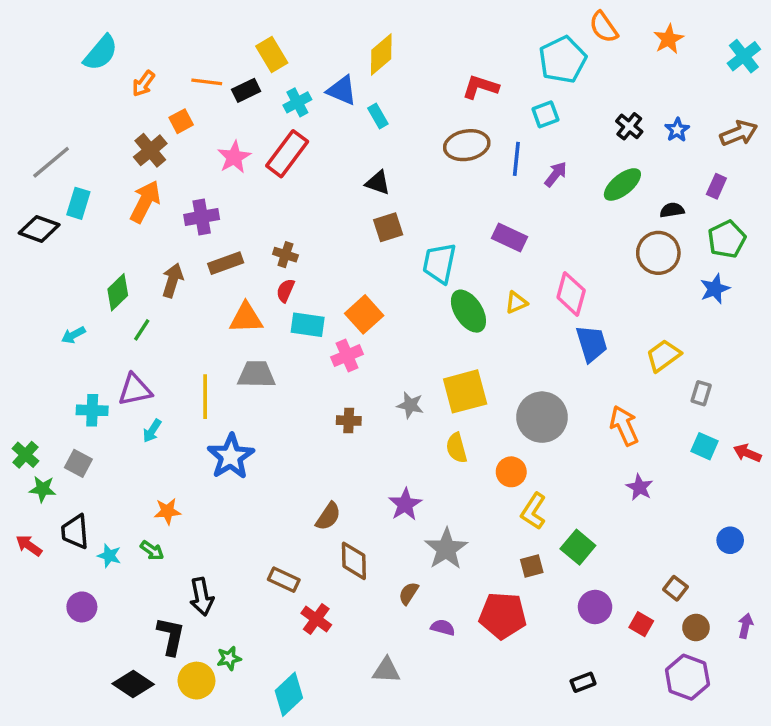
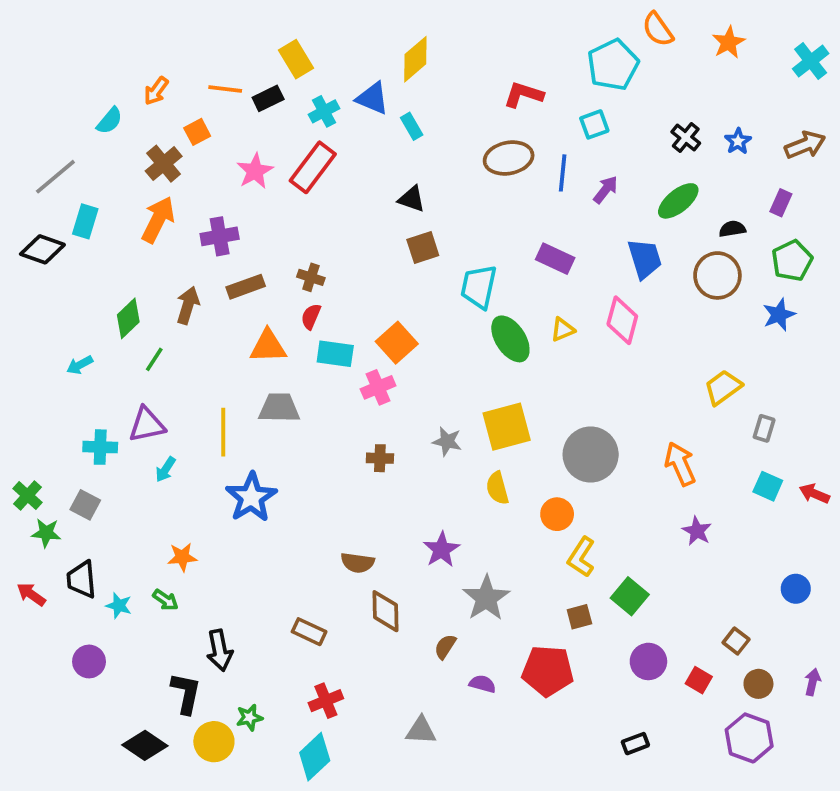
cyan semicircle: (101, 53) -> (110, 121), moved, size x0.7
blue trapezoid: (592, 344) -> (645, 259), moved
brown semicircle: (328, 516) -> (358, 563), turned 64
red cross: (316, 619) -> (326, 701), moved, turned 32

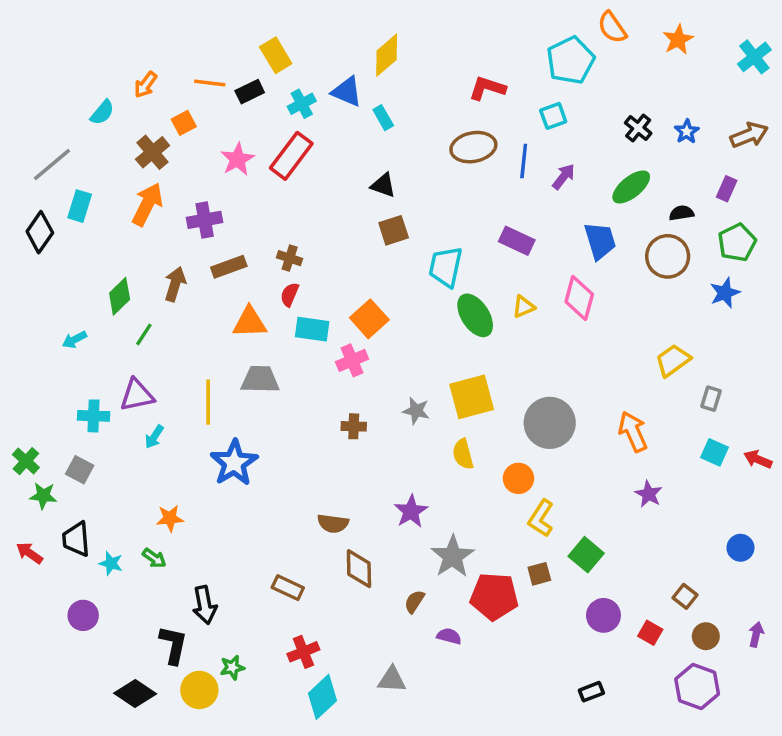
black diamond: (42, 249) -> (40, 232), turned -75
red pentagon: (548, 671) -> (494, 596), moved
cyan diamond: (315, 757) -> (322, 697), moved

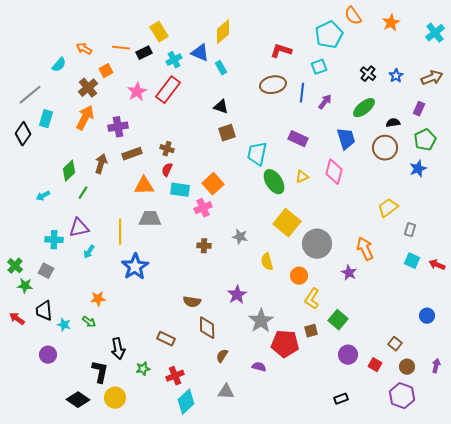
orange arrow: (146, 85) -> (84, 49), turned 84
yellow square: (472, 397) -> (287, 223), moved, turned -36
purple star: (649, 494) -> (349, 273), moved
brown semicircle: (414, 602) -> (222, 356), moved
green star: (232, 667) -> (143, 369), moved

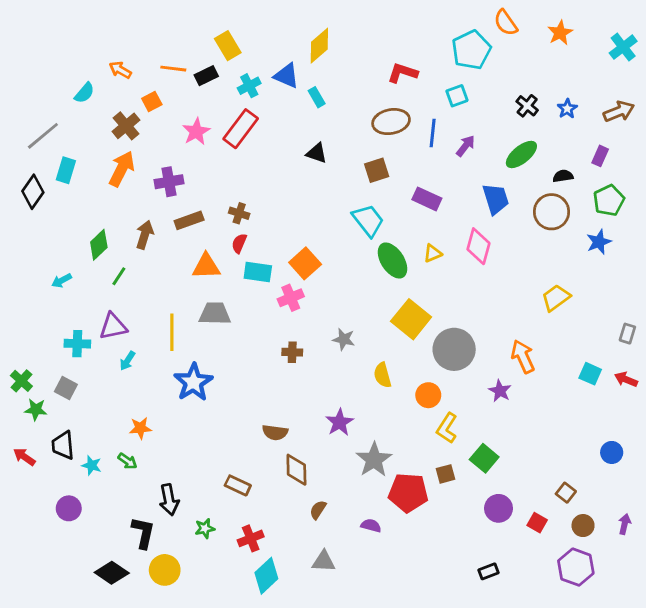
brown square: (227, 133) -> (377, 170), moved
cyan trapezoid: (257, 154) -> (368, 220), turned 130
gray rectangle: (410, 230) -> (627, 334), moved

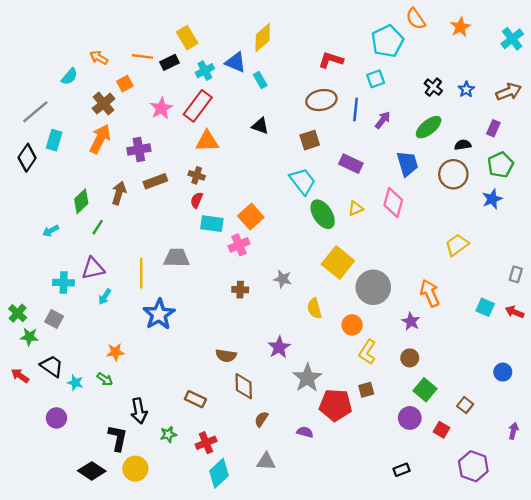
orange triangle: (206, 266) -> (207, 141), moved
black trapezoid: (63, 445) -> (52, 366), turned 130
green square: (484, 458) -> (425, 390), moved
brown circle: (583, 526) -> (410, 358), moved

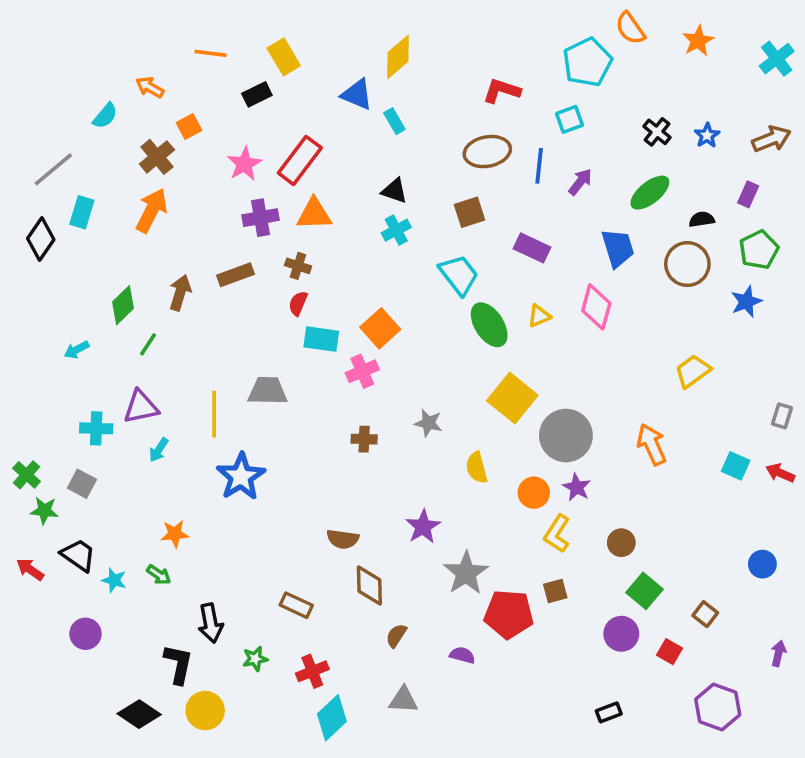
orange line: (142, 56) -> (210, 53), moved
cyan cross: (205, 71) -> (396, 230), moved
purple cross: (139, 149) -> (261, 218), moved
purple star: (411, 321) -> (577, 487), moved

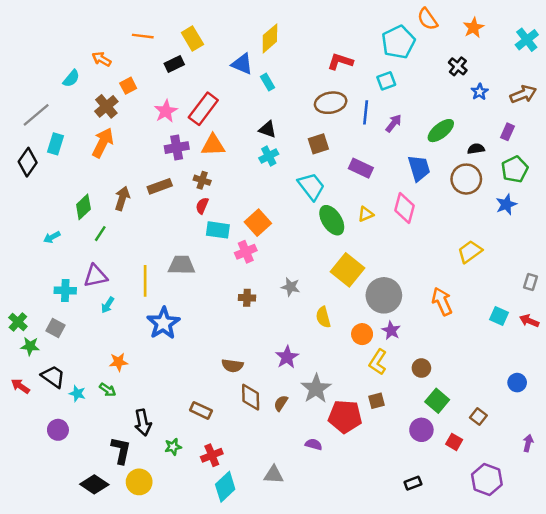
black cross: (657, 132) -> (458, 66), moved
brown semicircle: (396, 636) -> (281, 403), moved

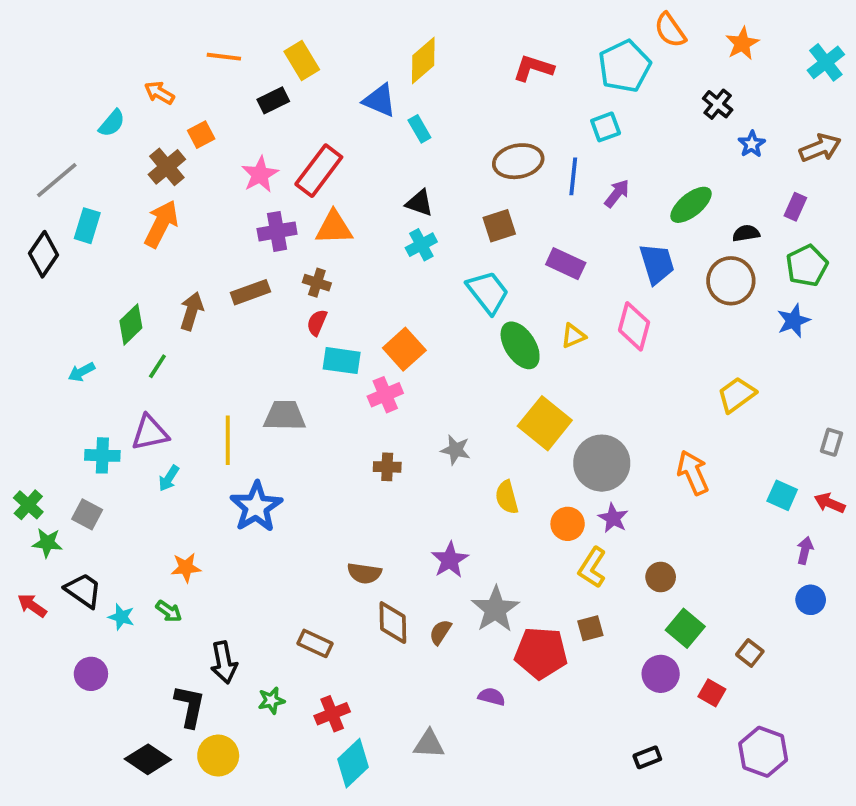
red L-shape: (340, 61) -> (533, 68), moved
purple arrow: (528, 443) -> (805, 550), moved

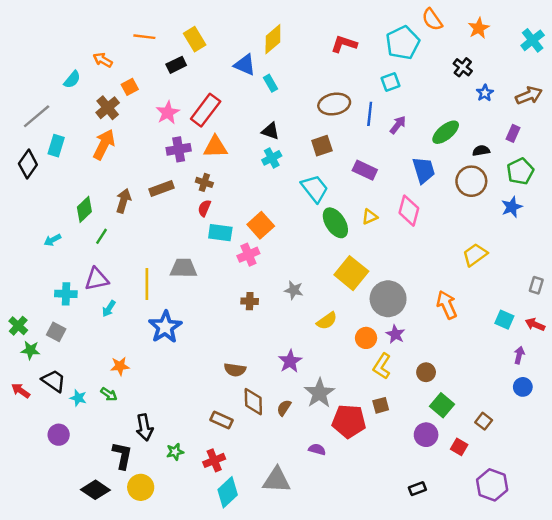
yellow semicircle: (507, 497) -> (327, 321), turned -110
brown rectangle: (315, 643) -> (222, 420), moved
gray triangle: (429, 744) -> (277, 480), size x1.4

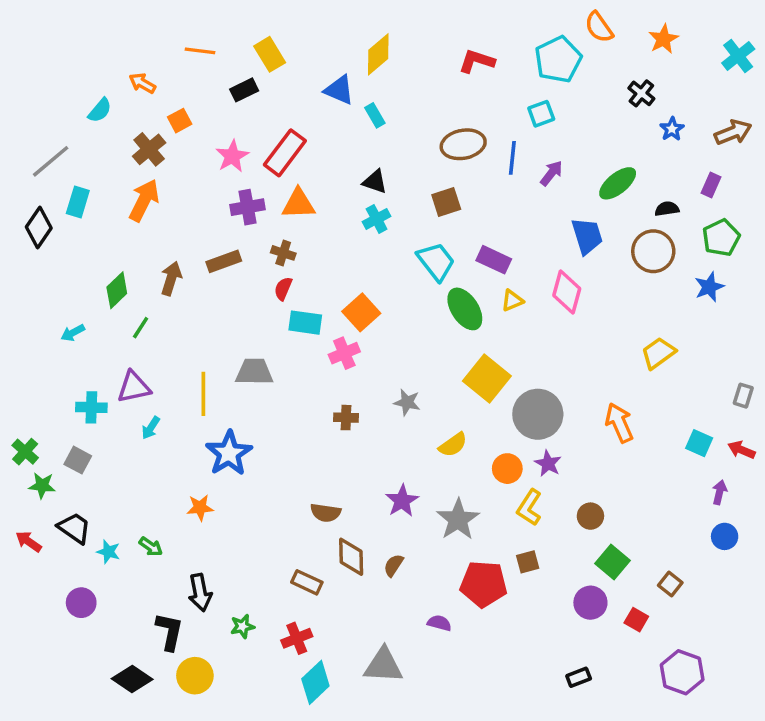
purple rectangle: (365, 170) -> (494, 260), moved
orange star: (120, 366) -> (200, 508), moved
gray star: (319, 393) -> (458, 519), moved

